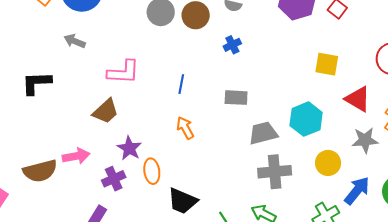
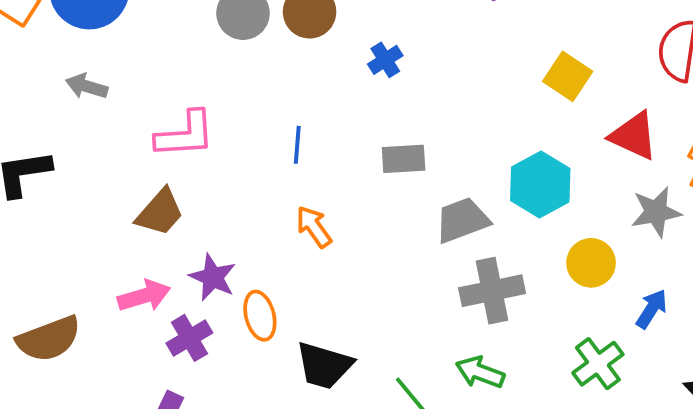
yellow square: (327, 64) -> (568, 76), turned 30
pink arrow: (76, 156) -> (144, 296), moved
blue arrow: (357, 191) -> (652, 309), size x0.7

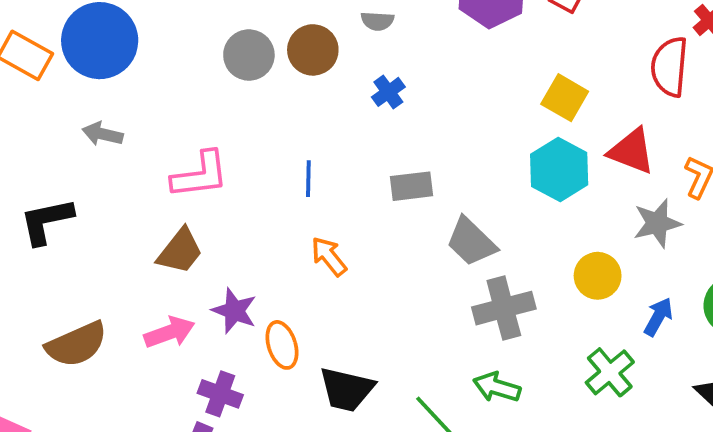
cyan hexagon: (540, 185) -> (559, 170), moved
gray trapezoid: (462, 220) -> (471, 242), turned -112
purple cross: (189, 338) -> (220, 394), moved, turned -36
brown semicircle: (49, 339) -> (77, 344), moved

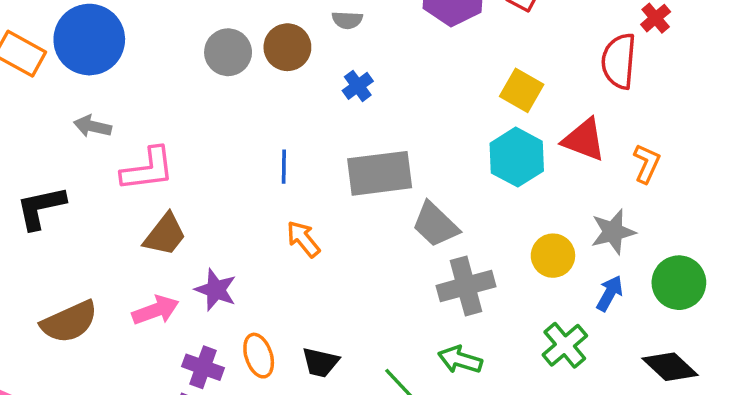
pink L-shape: (200, 175) -> (148, 169), moved
gray rectangle: (411, 186) -> (380, 173), size x1.6
gray star: (657, 223) -> (613, 232), moved
orange ellipse: (282, 345) -> (259, 356), moved
black trapezoid: (347, 389) -> (320, 362), size x0.7

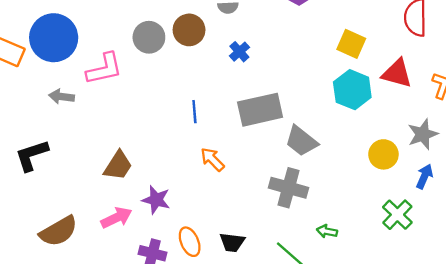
pink L-shape: (148, 169) -> (104, 69), moved
gray cross: (466, 286) -> (289, 188), moved, turned 36
green arrow: (460, 360) -> (327, 231), size x0.7

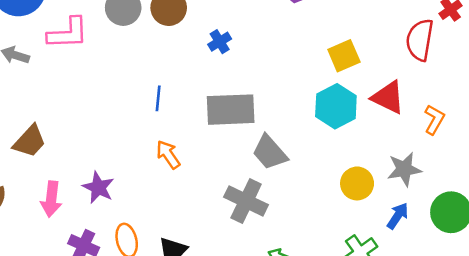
yellow square: (351, 44) -> (344, 56), turned 32
brown trapezoid: (118, 166) -> (30, 141), moved
pink arrow: (117, 218) -> (51, 199), turned 112

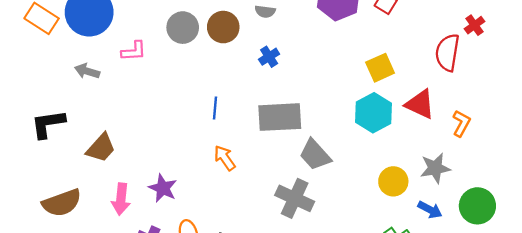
pink L-shape: (68, 33) -> (134, 51), size x0.7
blue arrow: (398, 216) -> (430, 210), turned 85

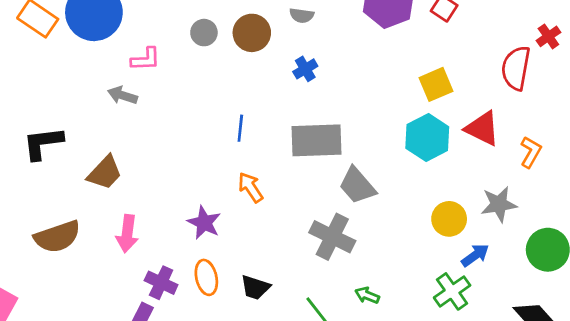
gray circle: (183, 28) -> (204, 33), size x0.7
gray arrow: (87, 71) -> (122, 95), moved
purple star: (163, 188) -> (204, 223), moved
blue arrow: (430, 210) -> (475, 255), moved, turned -65

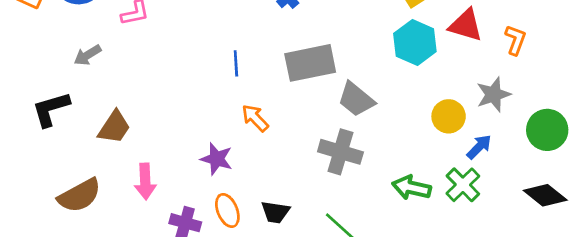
gray arrow: (122, 95) -> (88, 55), moved, turned -40
green arrow: (367, 295) -> (411, 188), moved, size x1.6

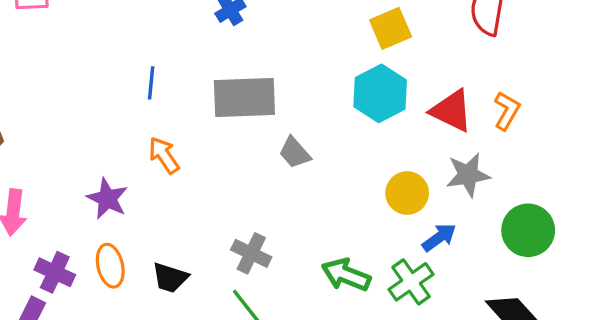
red triangle: (466, 25) -> (452, 111), moved
gray trapezoid: (356, 99) -> (295, 153), size x0.7
gray cross: (340, 152) -> (251, 253), moved, size x0.7

